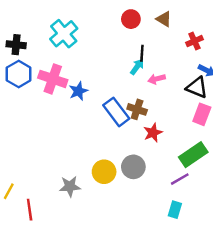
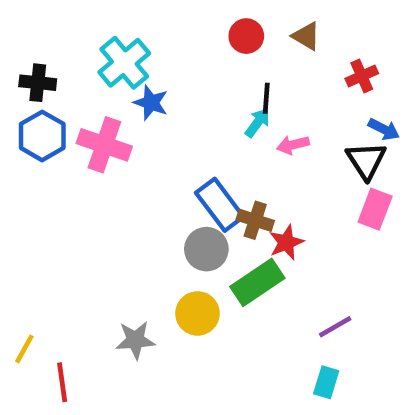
black triangle: (197, 87) -> (366, 160), turned 35
blue star: (78, 91) -> (151, 103), moved, turned -30
brown cross: (137, 109) -> (255, 220), moved
green rectangle: (193, 155) -> (257, 282), moved
gray circle: (133, 167) -> (206, 249), moved

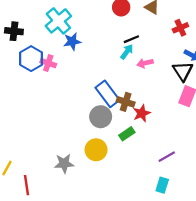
black line: (266, 98) -> (131, 39), turned 63
blue star: (151, 103) -> (72, 41), turned -30
blue hexagon: (42, 136) -> (31, 59), moved
pink cross: (104, 145) -> (48, 63), size x0.6
green rectangle: (257, 282) -> (127, 134), size x0.6

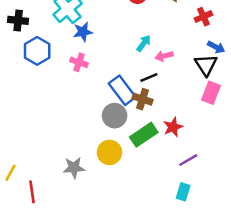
black line: (131, 39) -> (149, 78), moved
pink cross: (48, 63) -> (79, 62), moved
red star: (142, 113) -> (173, 127), moved
green rectangle: (127, 134) -> (144, 135), size x1.5

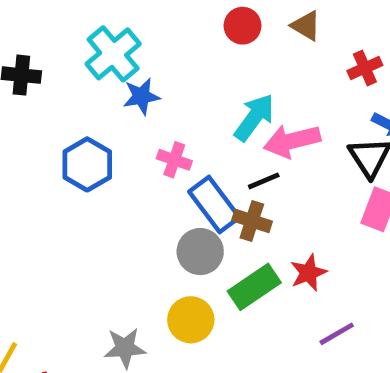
cyan arrow: (144, 43) -> (254, 117), size x1.5
blue hexagon: (37, 51) -> (87, 164), moved
pink arrow: (164, 56) -> (292, 141), size x1.6
pink cross: (79, 62) -> (174, 160), moved

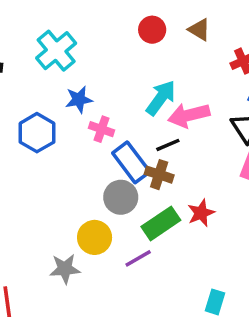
blue star: (141, 96) -> (79, 99), moved
yellow circle: (191, 320) -> (95, 237), moved
purple line: (337, 334) -> (138, 258), moved

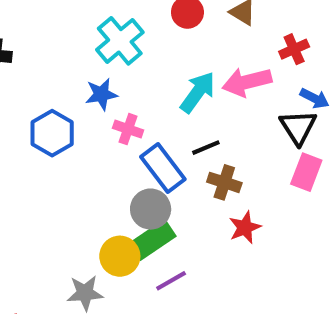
cyan cross: (56, 51) -> (120, 41), moved
pink arrow: (189, 115) -> (247, 82), moved
brown cross: (159, 175) -> (224, 182), moved
green rectangle: (161, 223) -> (153, 240), moved

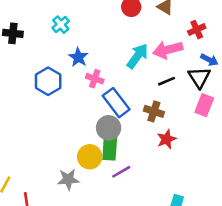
cyan cross: (120, 41) -> (61, 25), moved, size x0.6
blue star: (101, 94) -> (78, 57), turned -30
black line: (206, 148) -> (166, 81), moved
green rectangle: (153, 240) -> (110, 147), turned -52

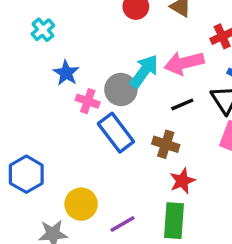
blue hexagon: (48, 81) -> (26, 174), moved
gray circle: (109, 128) -> (121, 90), moved
green rectangle: (110, 147) -> (174, 221), moved

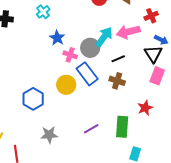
black line: (182, 104) -> (118, 59), moved
red star: (182, 181) -> (145, 108), moved
yellow circle: (81, 204) -> (66, 85), moved

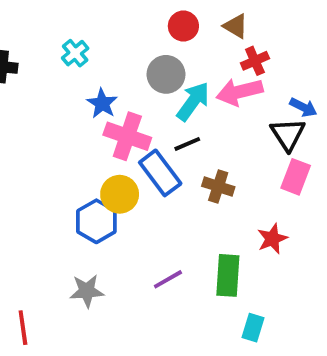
red cross: (151, 16) -> (255, 61), moved
gray circle: (90, 48) -> (166, 74), moved
pink cross: (70, 55) -> (127, 136), size x1.6
black line: (118, 59) -> (187, 144), moved
blue hexagon: (33, 99) -> (96, 221), moved

